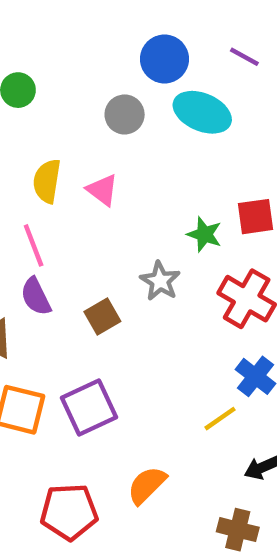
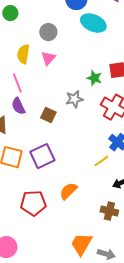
gray circle: (125, 114) -> (48, 32), moved
pink triangle: (102, 190) -> (48, 58), turned 35
gray star: (160, 281) -> (74, 99), turned 30
brown square: (102, 316) -> (48, 115), turned -35

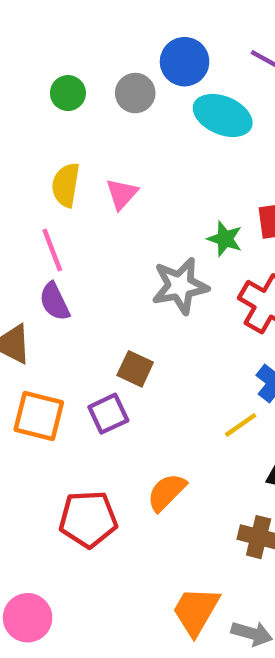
green circle: (10, 13) -> (68, 93), moved
gray circle: (48, 32) -> (135, 93), moved
gray star: (74, 99) -> (180, 286), size x1.4
brown square: (48, 115) -> (135, 369), moved
purple square: (42, 156) -> (108, 414), size x0.7

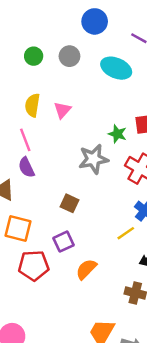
blue circle: (185, 62) -> (95, 21), moved
purple square: (108, 414) -> (64, 242), moved
red pentagon: (88, 519) -> (34, 266), moved

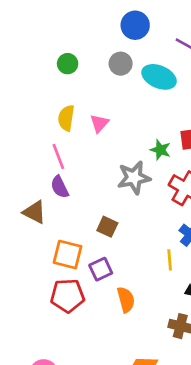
gray circle: (69, 56) -> (121, 64), moved
orange square: (18, 228) -> (68, 255), moved
yellow line: (126, 233) -> (170, 260), turned -60
orange semicircle: (86, 269) -> (126, 300), turned 120

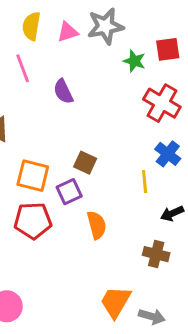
pink triangle: (99, 123) -> (68, 32), turned 30
gray star: (134, 178) -> (105, 26), moved
purple semicircle: (60, 187) -> (63, 91), moved
brown square: (107, 227) -> (85, 163), moved

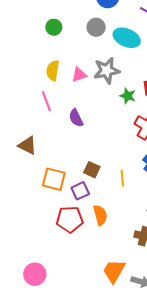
yellow line: (145, 181) -> (122, 178), moved
red pentagon: (33, 221) -> (70, 219), moved

